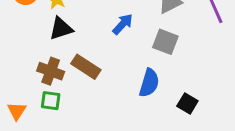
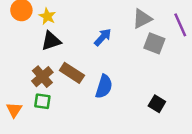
gray square: (165, 42) -> (154, 43), moved
brown cross: (51, 71) -> (42, 77), turned 30
blue semicircle: (149, 83) -> (104, 86), moved

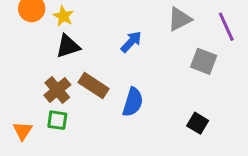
gray square: (154, 43) -> (204, 61), moved

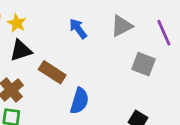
blue arrow: (131, 42) -> (78, 29), moved, turned -80
brown rectangle: (94, 85) -> (52, 72), moved

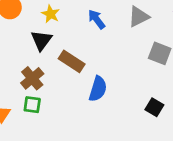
yellow star: (17, 23) -> (51, 14), moved
black triangle: (21, 50) -> (41, 40), turned -35

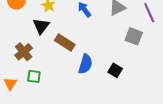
brown cross: (32, 78) -> (24, 52), moved
black square: (154, 107) -> (115, 70), moved

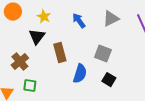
gray square: (134, 36) -> (103, 54), moved
brown rectangle: (65, 42) -> (60, 53), turned 42

